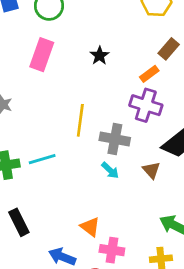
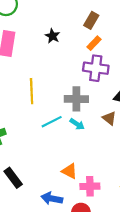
brown rectangle: (169, 49) -> (91, 20), moved
yellow line: (80, 120) -> (32, 91), moved
cyan line: (42, 159) -> (52, 122), moved

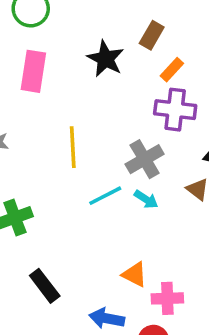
brown rectangle: (91, 20) -> (152, 35), moved
black star: (52, 36) -> (106, 59), size x1.5
gray cross: (76, 99) -> (145, 159), turned -30

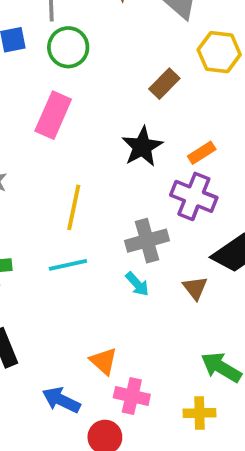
brown rectangle: (152, 35) -> (164, 84), moved
black star: (106, 59) -> (142, 147), moved
cyan line: (105, 196) -> (68, 265), moved

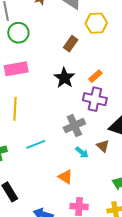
pink rectangle: (53, 115) -> (16, 69), turned 65
yellow line: (74, 207) -> (15, 109), moved
cyan arrow: (137, 284) -> (82, 152), moved
orange triangle: (104, 361) -> (65, 177), moved

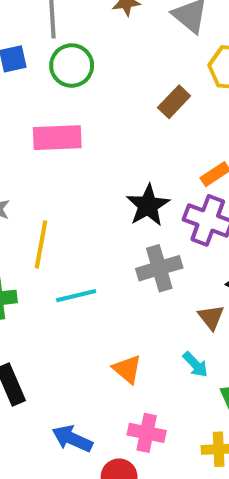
black star: (64, 78) -> (148, 205), moved
yellow line: (15, 109) -> (41, 244), moved
cyan arrow: (82, 152) -> (195, 365), moved

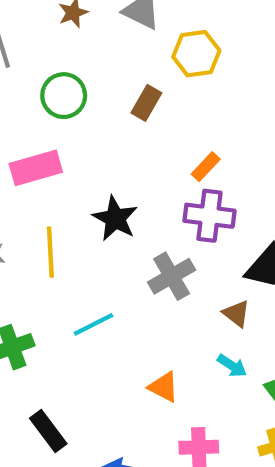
green circle: (72, 65) -> (64, 96), moved
black star: (148, 205) -> (115, 218), moved
yellow line: (41, 244) -> (50, 252), moved

